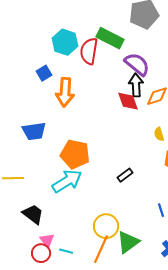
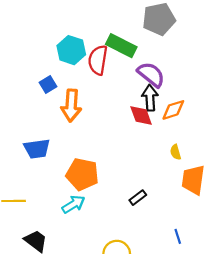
cyan arrow: (67, 181) -> (73, 204), size x0.7

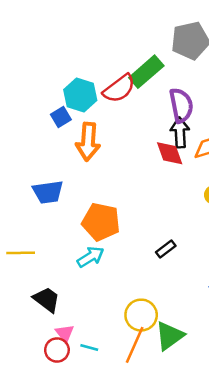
green rectangle: (121, 46) -> (146, 72), turned -68
cyan hexagon: (71, 50) -> (80, 95), moved
red semicircle: (98, 60) -> (119, 89), turned -136
purple semicircle: (151, 74) -> (181, 105), turned 40

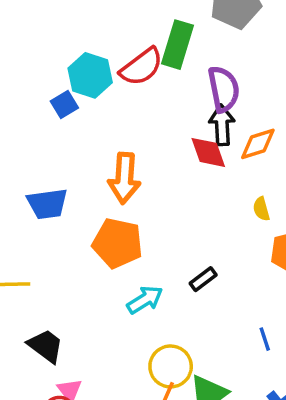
green rectangle: (146, 72) -> (177, 45), turned -32
orange arrow: (88, 142) -> (124, 178), moved
cyan arrow: (91, 257) -> (145, 300), moved

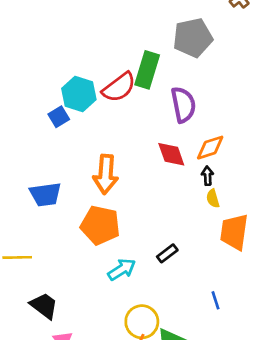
black arrow: (222, 125) -> (207, 176), moved, size x0.6

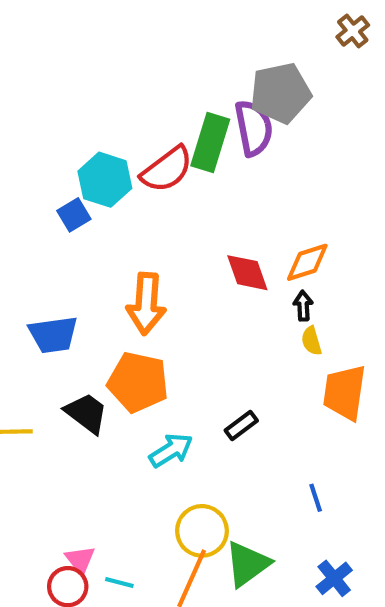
purple semicircle: (183, 105) -> (254, 128), moved
black trapezoid: (44, 306) -> (86, 413), moved

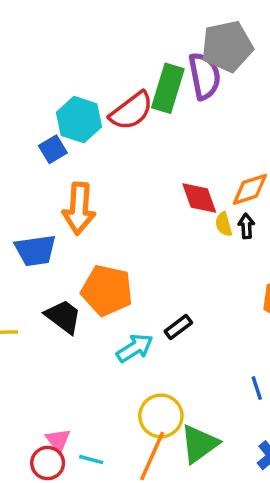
orange arrow: (146, 304) -> (79, 209), moved
yellow semicircle: (311, 341) -> (224, 224), moved
black rectangle: (241, 426) -> (178, 327), moved

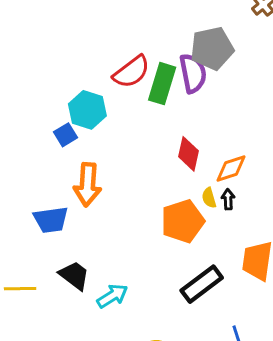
red semicircle: (131, 111) -> (131, 72), moved
red diamond: (199, 198) -> (189, 154), moved, turned 32
orange pentagon: (107, 290) -> (183, 221), moved, turned -30
black rectangle: (178, 327) -> (202, 284), moved, size x1.8
cyan arrow: (135, 348) -> (112, 296), moved

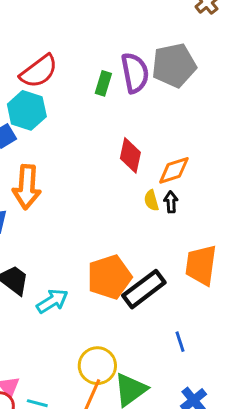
gray pentagon: (212, 48) -> (174, 65), moved
red semicircle: (131, 72) -> (39, 71), moved
green rectangle: (162, 84) -> (103, 83), size x0.6
orange pentagon: (183, 221) -> (109, 277), moved

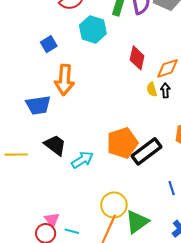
cyan hexagon: (27, 110) -> (93, 29), moved

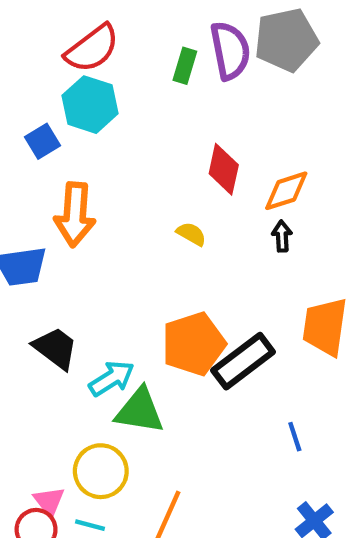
cyan hexagon: (93, 29) -> (90, 105), moved
yellow semicircle: (152, 89) -> (191, 234), moved, turned 136
yellow circle: (114, 205) -> (101, 471), moved
green triangle: (137, 222) -> (140, 411), moved, turned 45

